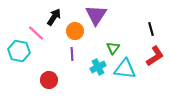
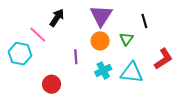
black line: (151, 29) -> (144, 21), moved
orange circle: (75, 31) -> (100, 41), moved
green triangle: (113, 48) -> (126, 39), moved

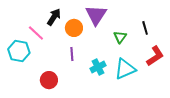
black line: (144, 21) -> (145, 28), moved
orange circle: (100, 41) -> (74, 28), moved
cyan triangle: (132, 73) -> (125, 69), turned -30

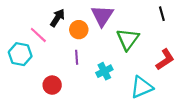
black line: (145, 28) -> (162, 14), moved
green triangle: (120, 37) -> (128, 39), size x1.6
cyan triangle: (125, 69) -> (142, 87), moved

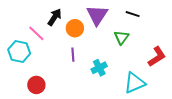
black line: (162, 14) -> (133, 14), moved, turned -56
green triangle: (128, 39) -> (121, 37), size x0.7
red circle: (52, 85) -> (36, 85), moved

